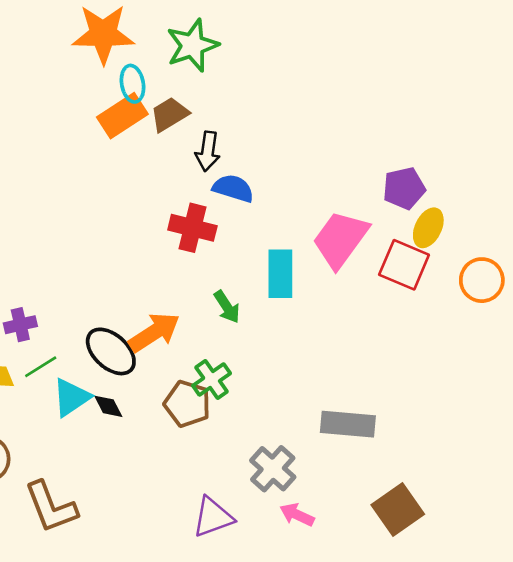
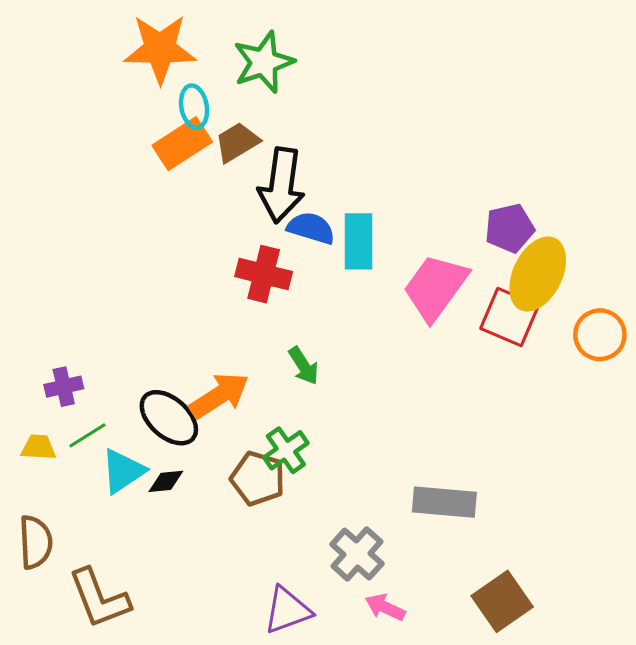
black arrow: (208, 151) -> (281, 185), size x1.6
yellow ellipse: (428, 228) -> (538, 274), size x1.6
cyan rectangle: (280, 274) -> (358, 241), moved
black diamond: (108, 406) -> (166, 481), turned -68

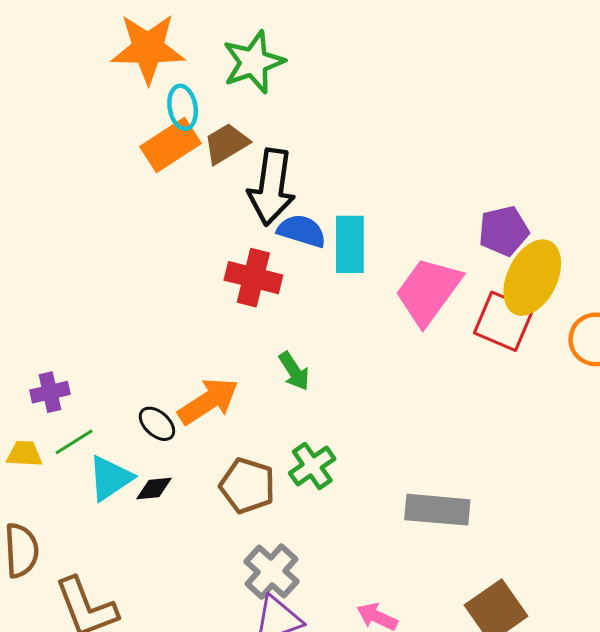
black ellipse: (169, 418) -> (157, 424), size x0.6
green cross: (286, 450) -> (312, 466), moved
gray cross: (357, 554) -> (272, 572), moved

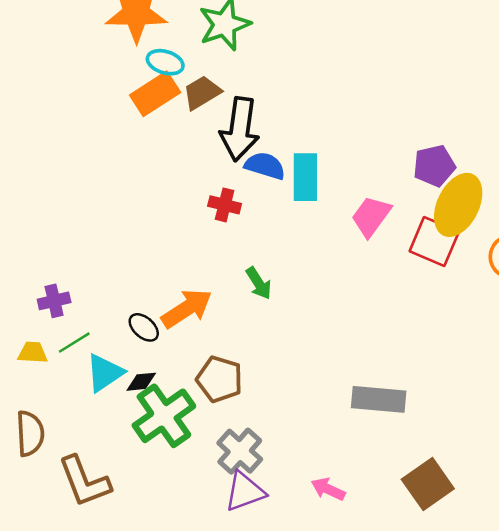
cyan ellipse: (183, 107) -> (165, 62), turned -63
red cross: (253, 278) -> (225, 205), size x0.7
pink trapezoid: (428, 291) -> (371, 216), size x0.7
green cross: (312, 466) -> (164, 416), moved, size x1.6

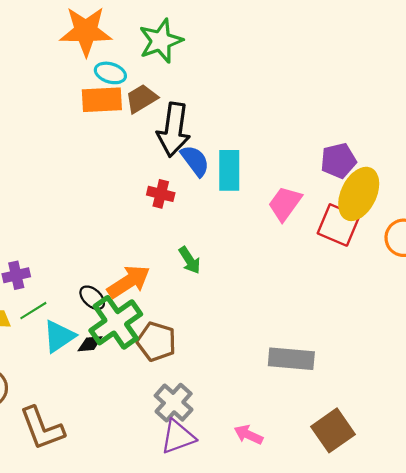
orange rectangle: (155, 94) -> (102, 100), turned 30
blue semicircle: (265, 166) -> (195, 161), turned 36
green cross: (164, 416) -> (116, 322), moved

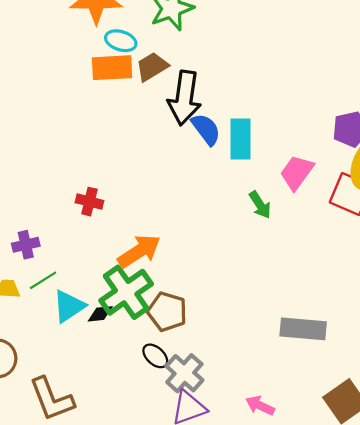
red cross: (161, 194) -> (89, 202), moved
green arrow: (190, 260) -> (260, 205), moved
black ellipse: (92, 298) -> (155, 356), moved

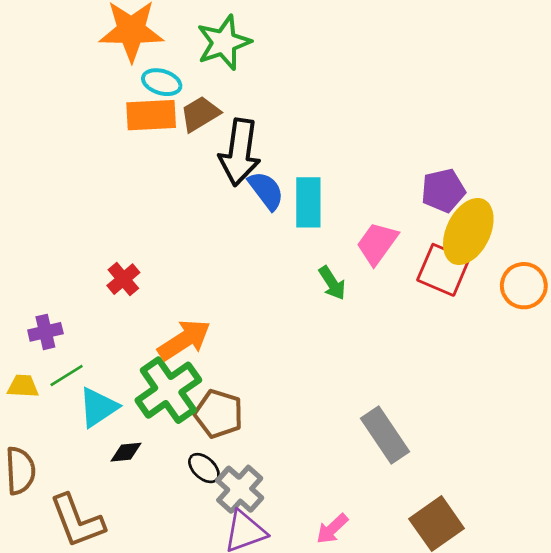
red cross: (89, 202) -> (123, 279), turned 36
black diamond: (100, 314) -> (126, 452), moved
gray rectangle: (303, 329) -> (385, 435), turned 51
pink arrow: (260, 406) -> (332, 529), turned -68

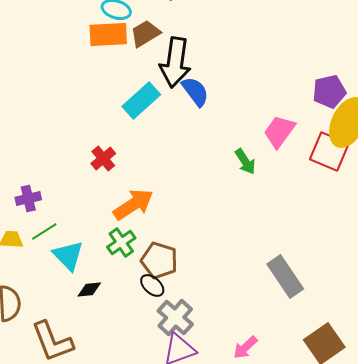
cyan rectangle: (308, 202) -> (141, 100), moved, turned 48
red cross: (123, 279) -> (103, 158), moved
green cross: (168, 390) -> (121, 242), size x0.6
cyan triangle: (98, 407) -> (68, 255), turned -40
black ellipse: (204, 468) -> (152, 285), moved

